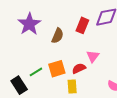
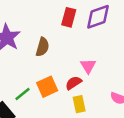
red rectangle: (82, 25) -> (69, 17), moved
yellow rectangle: (72, 87) -> (79, 104), moved

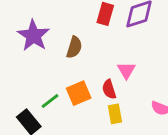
red semicircle: (74, 83) -> (109, 89), turned -77

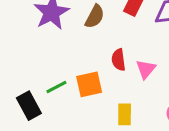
brown semicircle: (74, 47) -> (95, 16), moved
red semicircle: (109, 89) -> (118, 60), moved

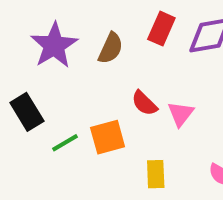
red semicircle: (118, 60) -> (144, 103), turned -35
black rectangle: (29, 106) -> (27, 112), moved

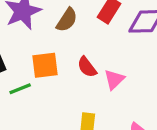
orange square: (108, 137) -> (45, 65), moved

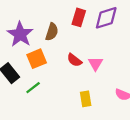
orange square: (45, 65) -> (37, 59), moved

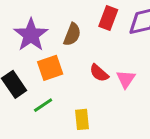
yellow rectangle: (86, 99) -> (82, 119), moved

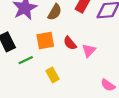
orange square: (50, 68) -> (45, 40), moved
yellow rectangle: (82, 119) -> (52, 75), turned -32

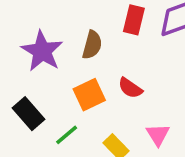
pink triangle: (89, 50) -> (158, 135), moved

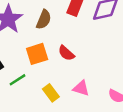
pink triangle: (158, 135) -> (81, 88), turned -48

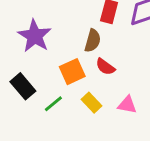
brown semicircle: (44, 19) -> (93, 41), moved
yellow rectangle: (51, 93) -> (92, 103), moved

